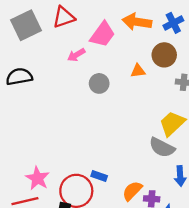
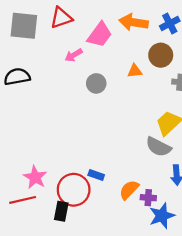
gray square: (26, 25) -> (24, 26), turned 32

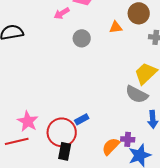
blue rectangle: (96, 175) -> (82, 119), turned -48
orange semicircle: (129, 190) -> (111, 146), moved
black rectangle: (61, 211) -> (65, 151), moved

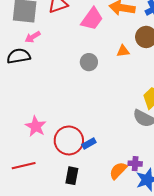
pink arrow: (62, 13) -> (33, 37), moved
pink star: (28, 121) -> (36, 126), moved
red circle: (62, 132) -> (69, 140), moved

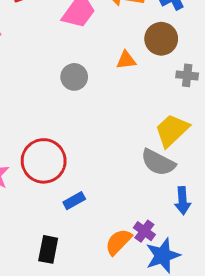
red circle: (69, 140) -> (44, 161), moved
purple cross: (135, 164) -> (144, 231), turned 32

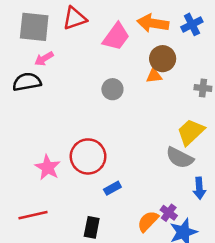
brown circle: (161, 39) -> (163, 59), moved

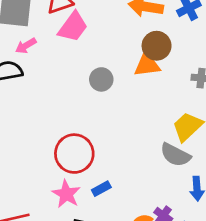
pink trapezoid: (116, 37) -> (73, 27), moved
orange triangle: (154, 76) -> (147, 65), size x1.5
pink star: (48, 167) -> (66, 194), moved

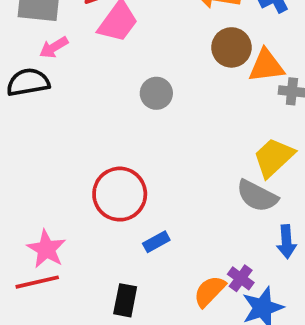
orange triangle: (147, 65) -> (266, 66), moved
pink star: (66, 194) -> (46, 249), moved

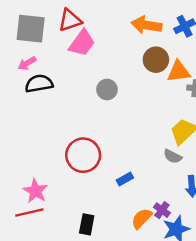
pink arrow: (54, 47) -> (27, 63), moved
black semicircle: (28, 82) -> (39, 84), moved
gray semicircle: (257, 196) -> (173, 156), size x0.7
blue rectangle: (156, 242) -> (125, 179), moved

